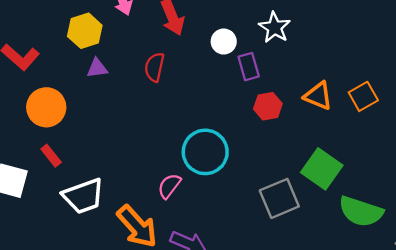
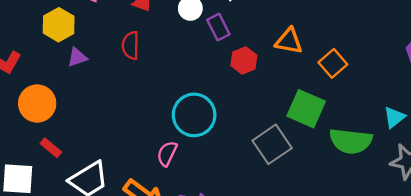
orange square: (363, 96) -> (333, 63), moved

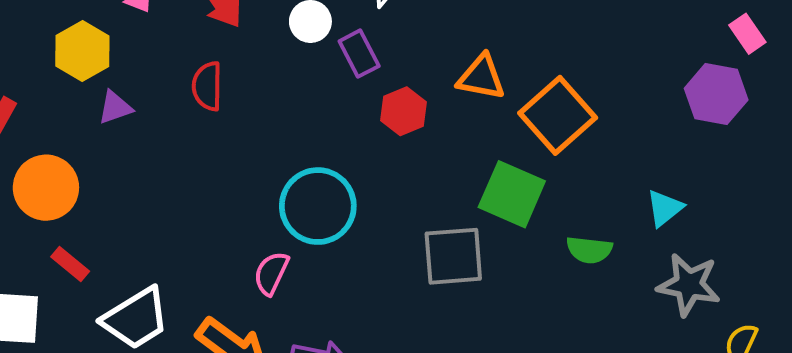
orange square: (333, 63) -> (558, 115), size x1.5
green semicircle: (351, 141) -> (589, 250), size x0.6
gray square: (272, 144) -> (453, 256), turned 30

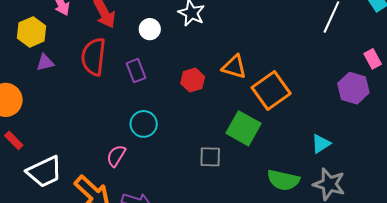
purple rectangle: (359, 54) -> (136, 71), moved
red semicircle: (207, 86) -> (93, 57), size x1.5
cyan circle: (318, 206) -> (144, 124), size x0.7
green semicircle: (589, 250) -> (283, 180), moved, size x1.4
gray square: (453, 256) -> (210, 157), size x0.7

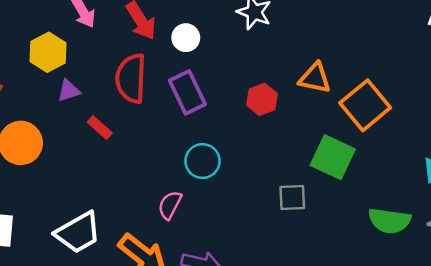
white circle: (150, 29) -> (186, 38), moved
purple rectangle: (136, 71) -> (187, 92), size x1.4
red rectangle: (14, 140) -> (100, 128), moved

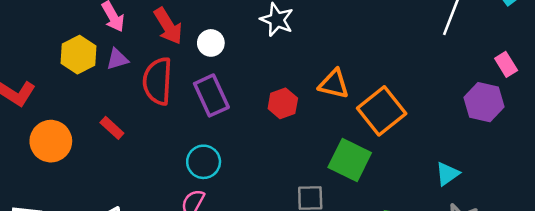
purple triangle: (69, 91) -> (117, 59), moved
red rectangle: (100, 128) -> (112, 128), moved
cyan circle: (202, 161) -> (204, 162), moved

